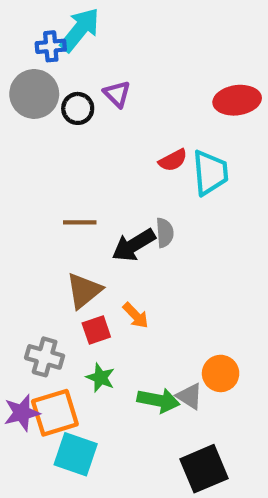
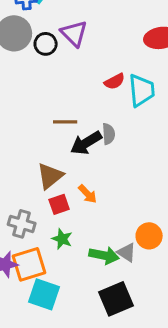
purple triangle: (117, 94) -> (74, 33), size x1.4
brown line: (80, 222) -> (65, 122), moved
black square: (204, 469) -> (116, 299), moved

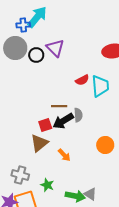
brown line: (65, 122) -> (59, 106), moved
red square: (59, 204) -> (45, 125), moved
orange circle: (149, 236) -> (105, 145), moved

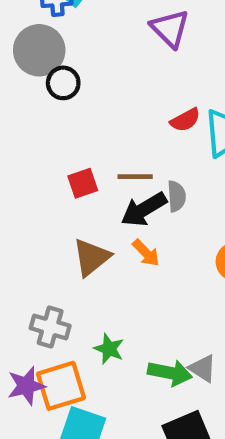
purple triangle: (55, 48) -> (170, 28), moved
black circle: (36, 55) -> (63, 83), moved
red square: (45, 125) -> (83, 183), moved
orange arrow: (64, 155) -> (146, 253), moved

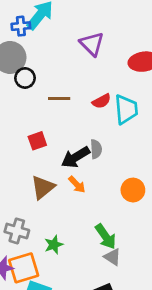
brown line: (135, 177) -> (59, 98), moved
green star: (109, 349) -> (54, 245), turned 30
green arrow: (170, 373) -> (106, 236), moved, turned 44

